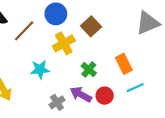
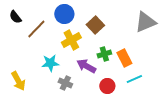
green cross: (89, 69) -> (104, 54), moved, turned 32
purple arrow: (81, 94) -> (86, 66), moved
gray cross: (57, 102) -> (65, 83), moved, turned -32

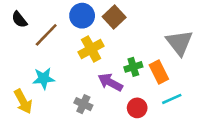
gray triangle: (145, 22) -> (179, 43), moved, turned -45
brown square: (95, 25) -> (114, 17), moved
cyan star: (50, 63) -> (44, 78), moved

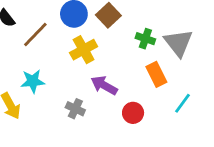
green cross: (133, 67) -> (145, 39), moved, turned 36
cyan line: (172, 99) -> (183, 103), moved, turned -30

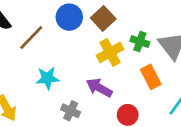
yellow cross: (84, 50) -> (110, 52), moved
cyan star: (33, 81) -> (48, 78), moved

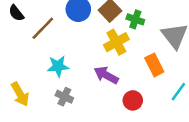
green cross: (140, 42) -> (135, 19), moved
gray cross: (71, 111) -> (64, 97), moved

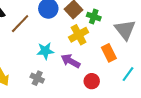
cyan star: (58, 66) -> (45, 51), moved

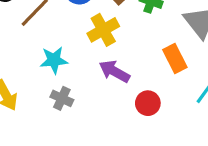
yellow cross: (79, 35) -> (103, 30), moved
cyan star: (45, 51) -> (54, 60), moved

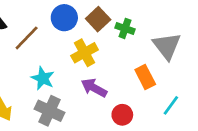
cyan star: (54, 60) -> (43, 78), turned 30
gray cross: (62, 98) -> (49, 111), size x1.5

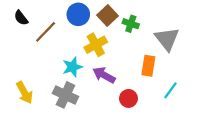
orange rectangle: (145, 77) -> (148, 66), turned 36
cyan star: (43, 78) -> (72, 67), moved, turned 30

